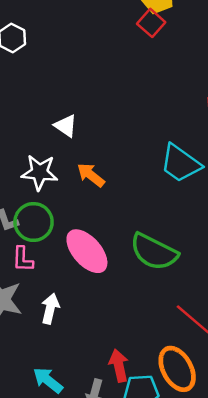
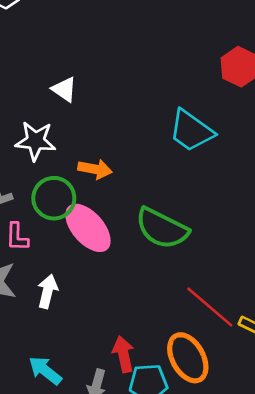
orange arrow: (91, 175) -> (95, 169), moved, turned 152
green circle: (34, 222) -> (54, 198), moved

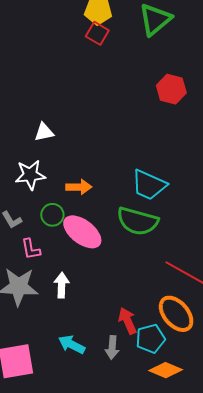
white triangle: (64, 89) -> (44, 132), turned -35
cyan trapezoid: (191, 131) -> (149, 185), moved
green circle: (54, 198) -> (52, 215), size x0.7

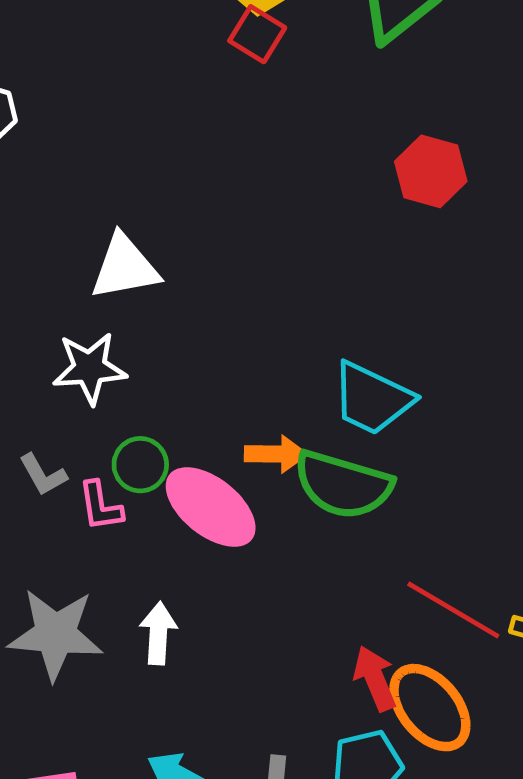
white triangle: (44, 132) -> (125, 267), size x1.5
orange arrow: (79, 187) -> (276, 454), moved
pink L-shape: (31, 249) -> (100, 506), moved
red arrow: (128, 321) -> (375, 678), moved

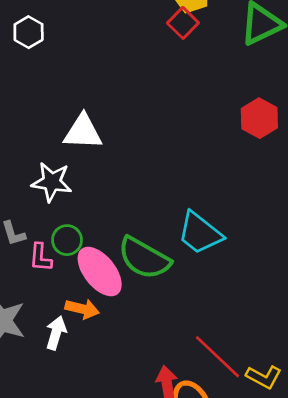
orange arrow: (276, 454) -> (82, 309), moved
green semicircle: (343, 485) -> (144, 258), moved

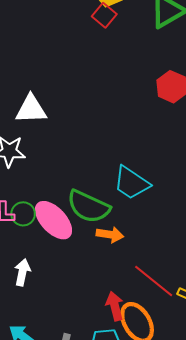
green circle: (67, 240) -> (23, 214), moved
orange arrow: (82, 309) -> (110, 235), moved

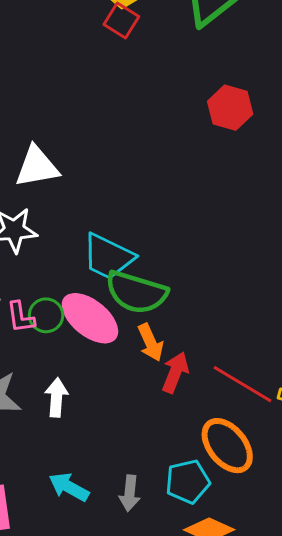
cyan trapezoid: (131, 183) -> (108, 257), moved
orange arrow: (110, 235) -> (150, 343), moved, turned 65
red arrow: (115, 306) -> (175, 372), moved, turned 44

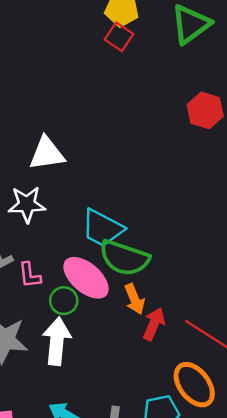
green circle: (46, 315) -> (64, 301), moved
white arrow: (56, 398) -> (57, 341), size x1.5

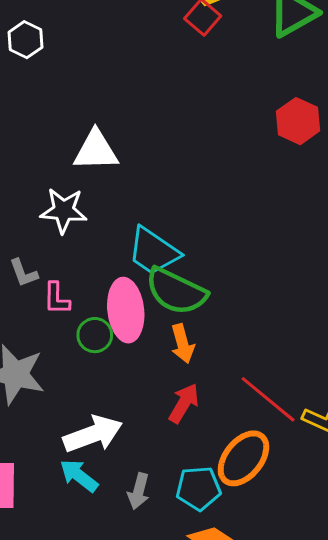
pink ellipse: (86, 278) -> (126, 310), turned 36
red arrow: (154, 324) -> (184, 403), moved
white arrow: (57, 341) -> (93, 434), moved, turned 57
orange ellipse: (194, 385) -> (243, 458), turned 69

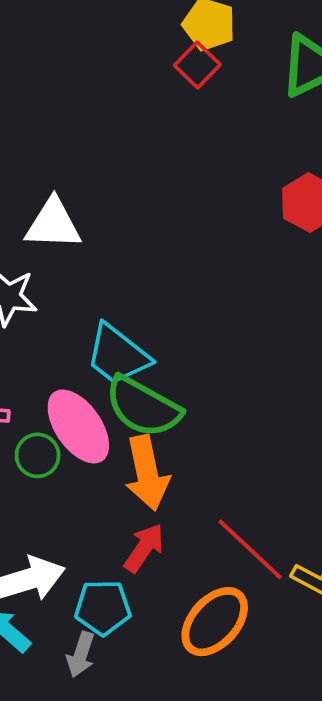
pink ellipse: (126, 310) -> (78, 426), turned -32
orange arrow: (183, 344) -> (147, 473), size x1.5
cyan pentagon: (198, 488) -> (103, 608), moved

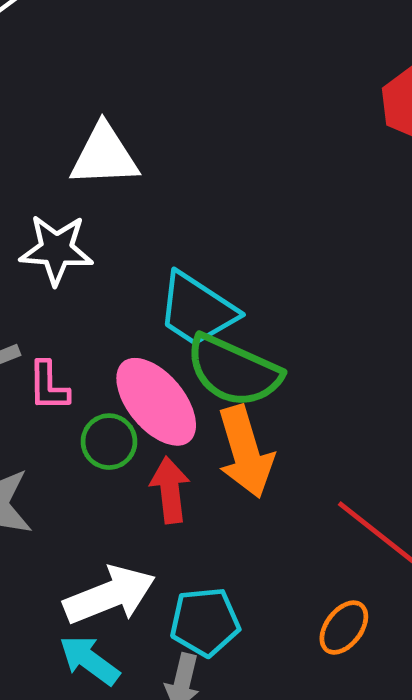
red arrow: (144, 548) -> (170, 490), moved, turned -36
orange ellipse: (215, 622) -> (344, 628), size x0.6

